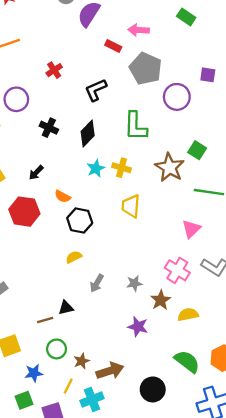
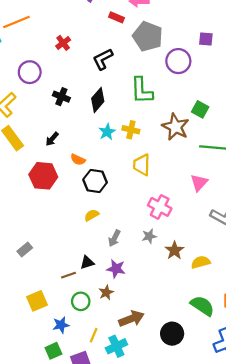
pink cross: (177, 270) -> (160, 207), moved
purple star: (138, 327) -> (116, 269), moved
brown star: (82, 361) -> (106, 293), moved

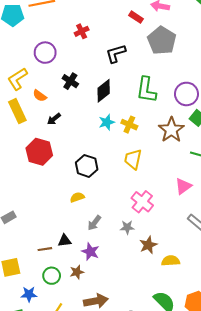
purple circle: (178, 61) -> (186, 94), moved
orange semicircle: (78, 160) -> (40, 96), moved

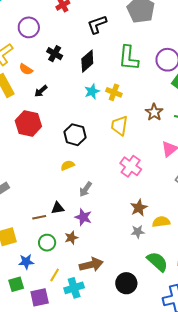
brown star: (171, 130) -> (154, 112), moved, size x0.7
gray star: (127, 227) -> (138, 232), moved

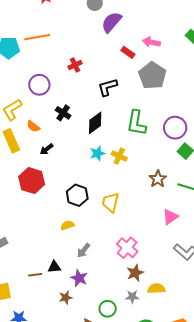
yellow trapezoid: (119, 126) -> (111, 202), moved
pink cross: (131, 166) -> (127, 248), moved
green circle: (47, 243) -> (108, 309), moved

